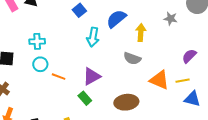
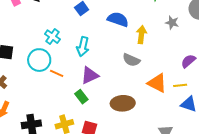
blue semicircle: (116, 19) -> (118, 19), turned 55
cyan arrow: (93, 37) -> (83, 47), moved
cyan cross: (37, 41) -> (52, 37), moved, turned 35
cyan circle: (40, 64) -> (39, 60), size x1.5

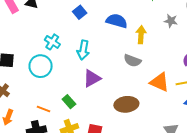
orange line: (57, 73) -> (43, 109), moved
green rectangle: (81, 97) -> (69, 102), moved

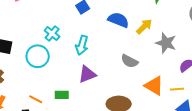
gray star: (171, 21) -> (166, 43), moved, size x1.5
yellow arrow: (141, 35) -> (144, 26), moved, turned 36
green rectangle: (69, 102) -> (62, 95), turned -56

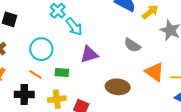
cyan arrow: (82, 45) -> (74, 27), moved, turned -60
cyan circle: (38, 56) -> (41, 49), moved

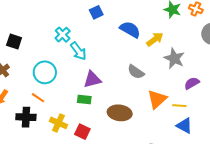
orange triangle: (155, 72) -> (157, 99), turned 40
green rectangle: (62, 73) -> (84, 100), moved
yellow cross: (57, 99) -> (58, 123), turned 30

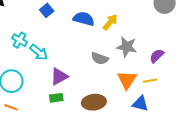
gray star: (174, 58) -> (127, 47), moved
blue triangle: (184, 126) -> (140, 104), moved

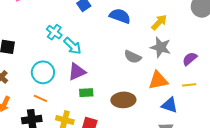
yellow arrow: (110, 22) -> (159, 22), moved
purple triangle: (59, 76) -> (77, 72), moved
orange triangle: (127, 80) -> (158, 80), turned 40
yellow line: (150, 81) -> (189, 85), moved

